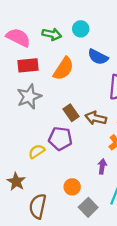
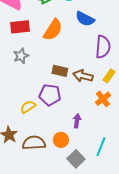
gray star: (29, 97) -> (21, 56), size x0.7
brown rectangle: (71, 113) -> (60, 71), turned -42
purple arrow: (102, 166) -> (77, 121), moved
brown semicircle: (38, 206) -> (34, 143), moved, turned 75

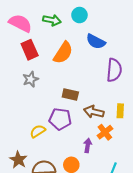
red rectangle: (20, 27) -> (30, 50), turned 72
brown arrow: (83, 76) -> (94, 112), moved
yellow rectangle: (109, 76) -> (120, 111), moved, turned -32
orange cross: (103, 99) -> (105, 132), moved

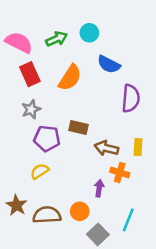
green arrow: (52, 20) -> (57, 39), turned -36
purple pentagon: (60, 119) -> (47, 138), moved
orange cross: (105, 132) -> (120, 172), turned -35

